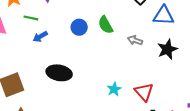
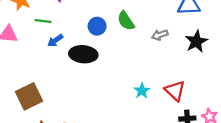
gray arrow: (135, 40) -> (160, 35), turned -32
black ellipse: (59, 73) -> (83, 54), moved

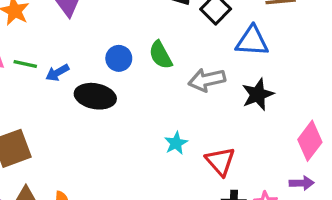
green line: (43, 21) -> (25, 64), moved
gray arrow: (160, 35) -> (207, 80), size x1.5
cyan star: (142, 91) -> (176, 143), moved

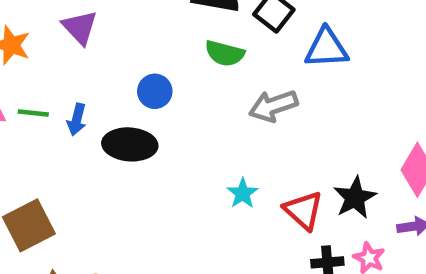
green semicircle: (161, 55) -> (225, 53), moved, turned -40
blue arrow: (57, 73) -> (77, 119), turned -40
black star: (258, 94) -> (355, 198), moved

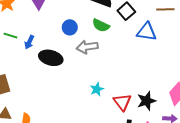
blue circle: (155, 91) -> (70, 27), moved
gray arrow: (273, 106) -> (87, 47), moved

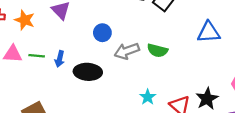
green semicircle: (101, 25) -> (157, 50), moved
blue triangle: (147, 32) -> (209, 32), moved

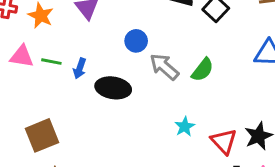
green semicircle: (157, 50) -> (203, 70), turned -72
gray arrow: (127, 51) -> (164, 67), turned 55

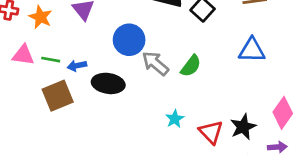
blue circle: (136, 41) -> (129, 40), size x1.5
blue arrow: (80, 68) -> (77, 66), turned 60
brown square: (42, 135) -> (58, 96), moved

